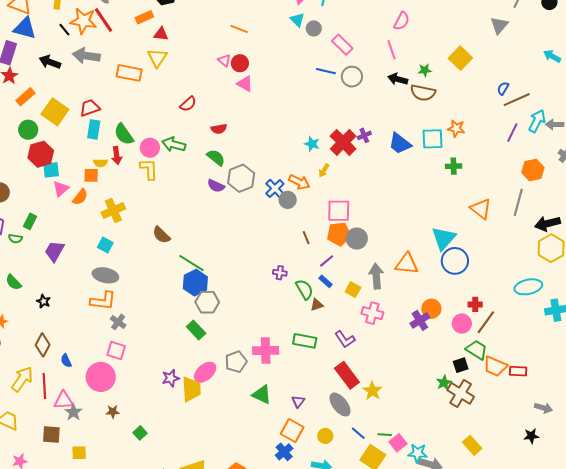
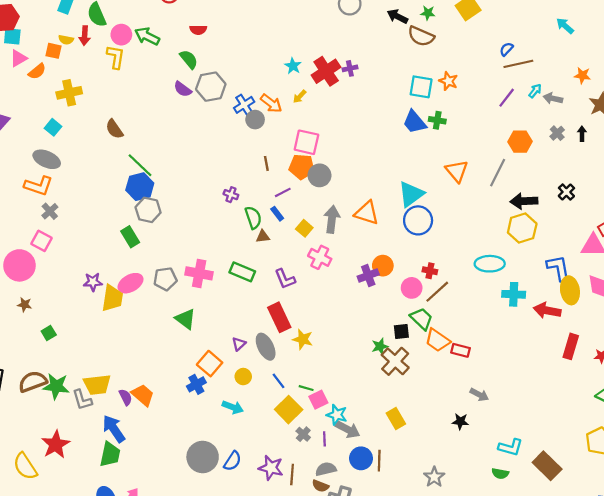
cyan arrow: (537, 121) -> (535, 91), size x0.6
blue trapezoid: (400, 143) -> (415, 122), moved
yellow star: (372, 391) -> (303, 339), turned -30
purple triangle: (298, 401) -> (239, 344), moved

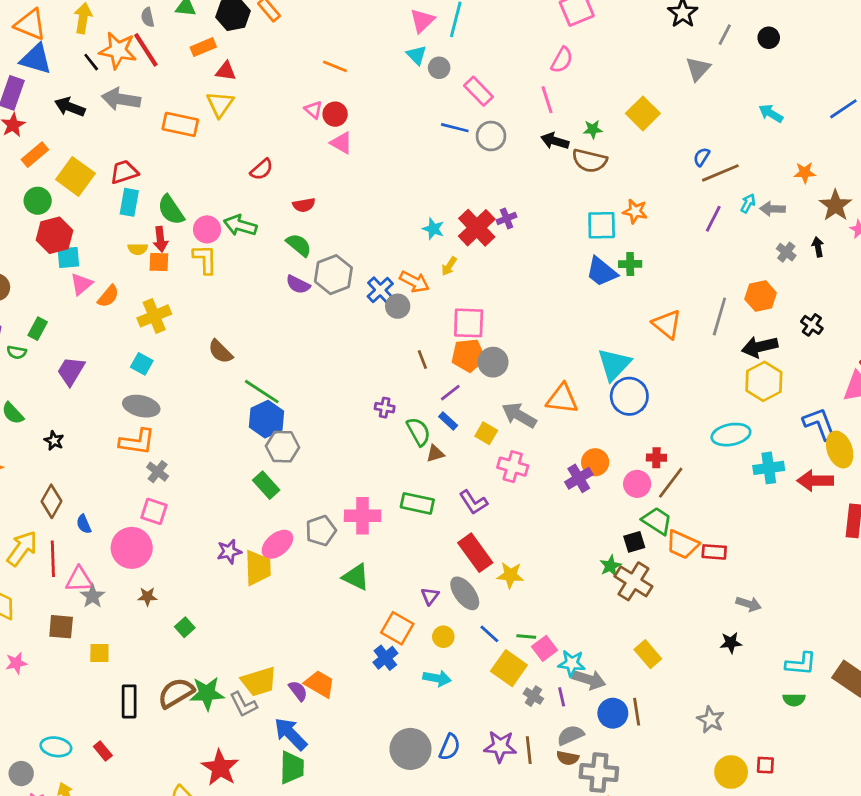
orange square: (53, 51) -> (159, 262), moved
orange hexagon: (520, 142) -> (761, 296), moved
gray arrow: (332, 219) -> (519, 415), turned -56

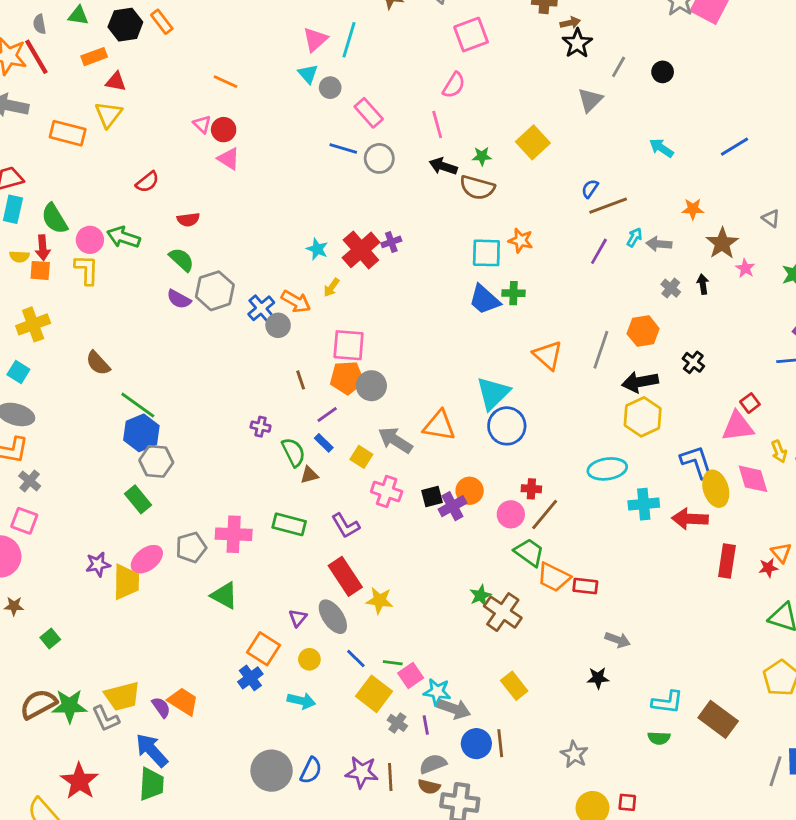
black square: (634, 542) -> (432, 496), moved

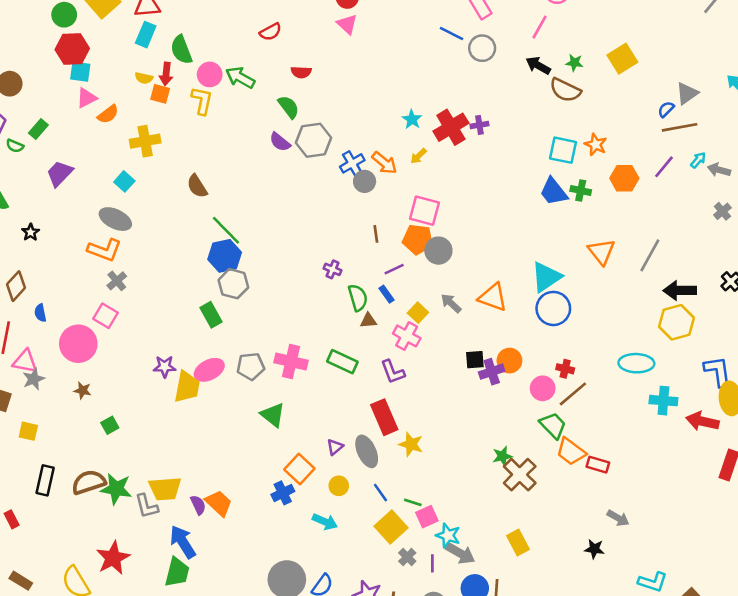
gray triangle: (590, 100) -> (687, 93), moved
pink line: (437, 124) -> (539, 27), turned 35
orange hexagon: (643, 331) -> (624, 178), moved
gray arrow: (395, 440) -> (451, 303), size x0.7
pink cross: (387, 492) -> (407, 336), moved

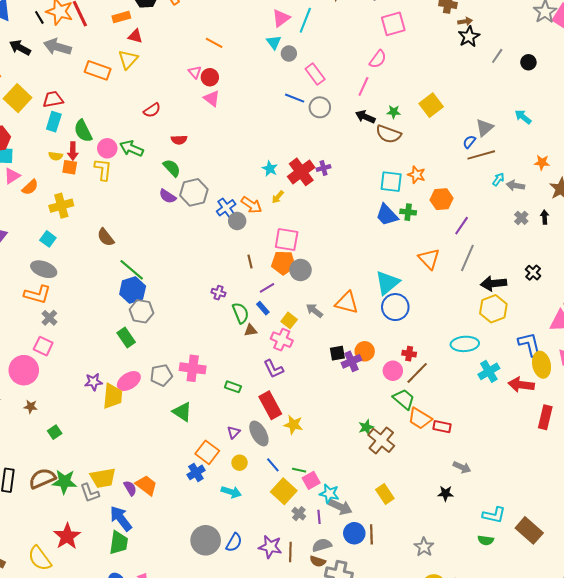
purple line: (664, 167) -> (462, 226), moved
green rectangle: (342, 362) -> (233, 387), moved, size x0.7
cyan cross: (663, 401) -> (489, 371), turned -30

